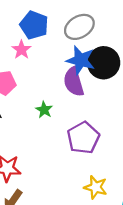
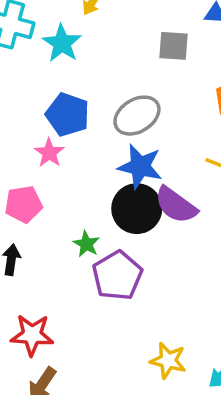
black circle: (104, 63) -> (137, 209), moved
purple semicircle: (74, 82) -> (176, 205), moved, turned -36
purple pentagon: (83, 138) -> (117, 276), moved

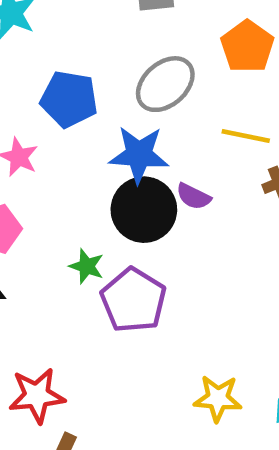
blue pentagon: (68, 115) -> (69, 99), moved
gray ellipse: (137, 116) -> (165, 84), moved
purple semicircle: (176, 205) -> (193, 196), size x0.6

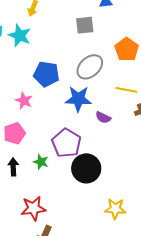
black circle: (144, 210) -> (86, 168), moved
green star: (87, 266) -> (41, 162), moved
purple pentagon: (133, 300) -> (66, 143), moved

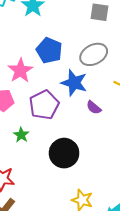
pink star: (24, 101) -> (20, 71), size x1.4
purple pentagon: (66, 143) -> (44, 105), moved

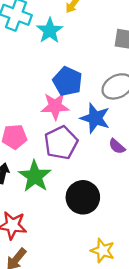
pink star: (20, 71) -> (55, 106), moved, turned 30
green star: (21, 135) -> (35, 176), size x1.8

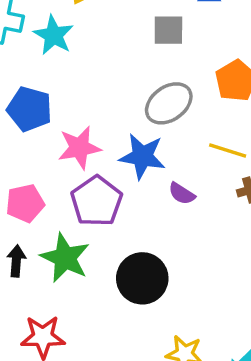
blue pentagon: (68, 81) -> (29, 109), moved

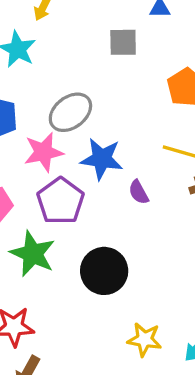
gray ellipse: (169, 103) -> (70, 112), moved
purple semicircle: (182, 194) -> (139, 192), turned 30

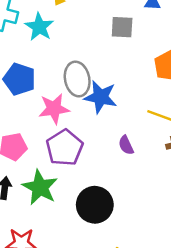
gray ellipse: (70, 112) -> (77, 79), turned -68
blue star: (102, 159) -> (101, 97), moved

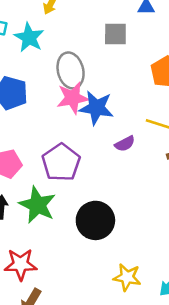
gray ellipse: (77, 79) -> (71, 70), moved
pink star: (54, 109) -> (73, 98), moved
purple semicircle: (126, 145) -> (125, 144), moved, turned -90

